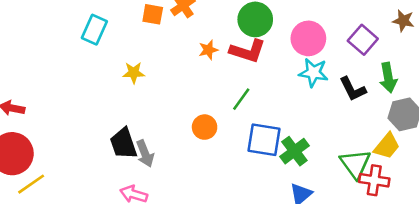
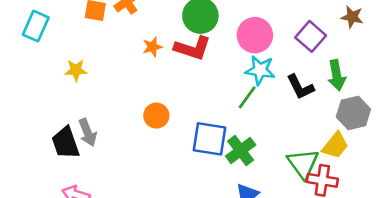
green line: (241, 99) -> (247, 97), moved
orange circle: (205, 127) -> (156, 116), moved
gray arrow: (145, 154) -> (88, 132), moved

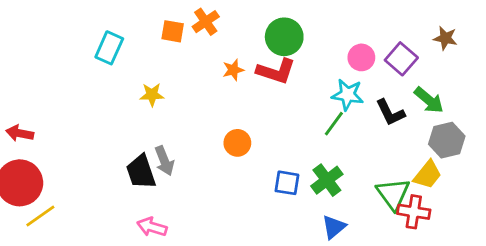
pink circle: (255, 35) -> (361, 57), moved, size x0.7
green arrow: (337, 75) -> (429, 100), turned -40
blue square: (209, 139) -> (287, 183), moved, size x0.7

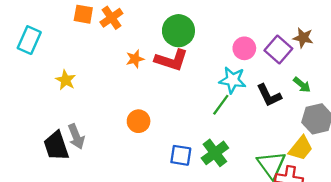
orange square: (173, 31) -> (83, 14), moved
brown star: (445, 38) -> (303, 38), moved
yellow star: (152, 95) -> (66, 80), turned 30
green arrow: (429, 100) -> (302, 85), size x0.7

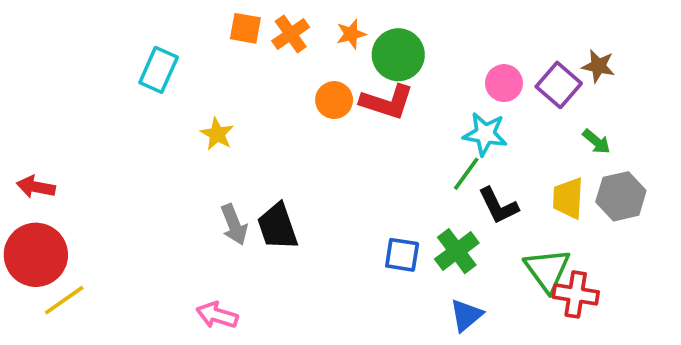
orange star: (135, 59) -> (351, 34), moved
black L-shape: (269, 95) -> (498, 206), moved
orange circle: (139, 121) -> (334, 100), moved
black trapezoid: (56, 146) -> (277, 227), moved
yellow trapezoid: (301, 148) -> (568, 198), moved, turned 144

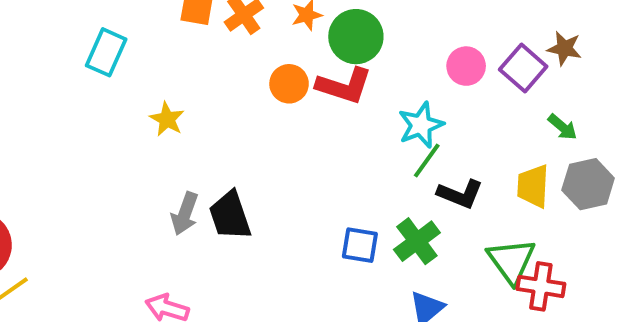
cyan star: (485, 134) -> (421, 125), moved, turned -30
black L-shape: (498, 206) -> (460, 194), turned -42
gray arrow: (234, 225) -> (185, 214), turned 42

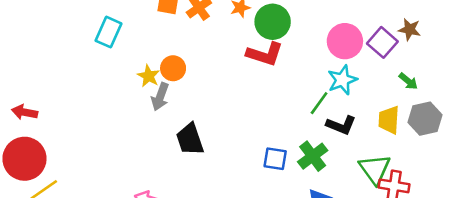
pink circle: (466, 66) -> (345, 41), size x1.4
orange circle: (289, 84) -> (173, 68), moved
cyan star: (421, 125) -> (342, 80), moved
gray arrow: (185, 214) -> (160, 97), moved

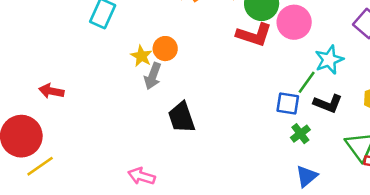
pink circle: (345, 41) -> (294, 22), moved
red arrow: (24, 112) -> (51, 91), moved
green cross: (313, 156) -> (300, 134), size x0.7
blue square: (275, 159) -> (288, 104), moved

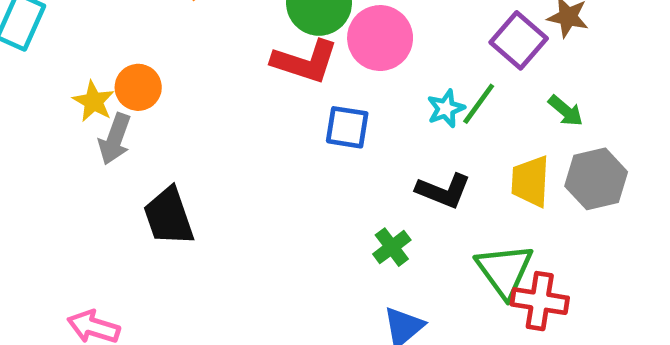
cyan star: (329, 60) -> (446, 108), size x0.7
green line: (307, 82) -> (479, 104), moved
blue square: (288, 104) -> (347, 127), moved

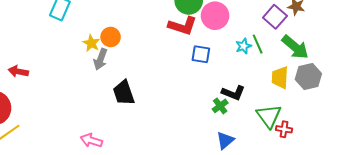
green line: (479, 104) -> (258, 44), turned -60
green arrow: (566, 111) -> (295, 47), size x1.8
black L-shape: (443, 191) -> (233, 93), moved
red cross: (540, 301) -> (284, 129), size x0.7

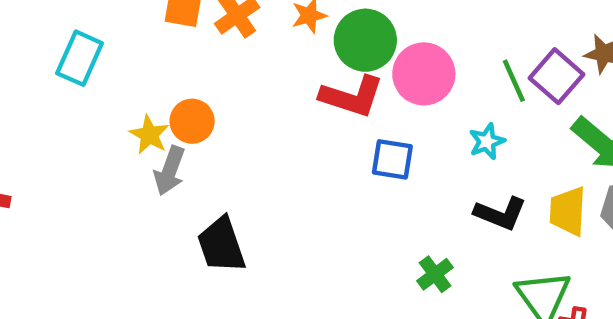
green line: (258, 44) -> (514, 81), moved
black L-shape: (233, 93) -> (500, 213), moved

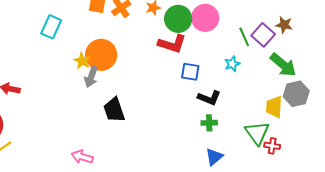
pink circle: (424, 74) -> (205, 18), moved
orange circle: (192, 121) -> (101, 55), size x1.6
yellow trapezoid: (568, 211) -> (274, 107), moved
black L-shape: (500, 213) -> (209, 98), moved
green cross: (435, 274) -> (209, 123), turned 35

